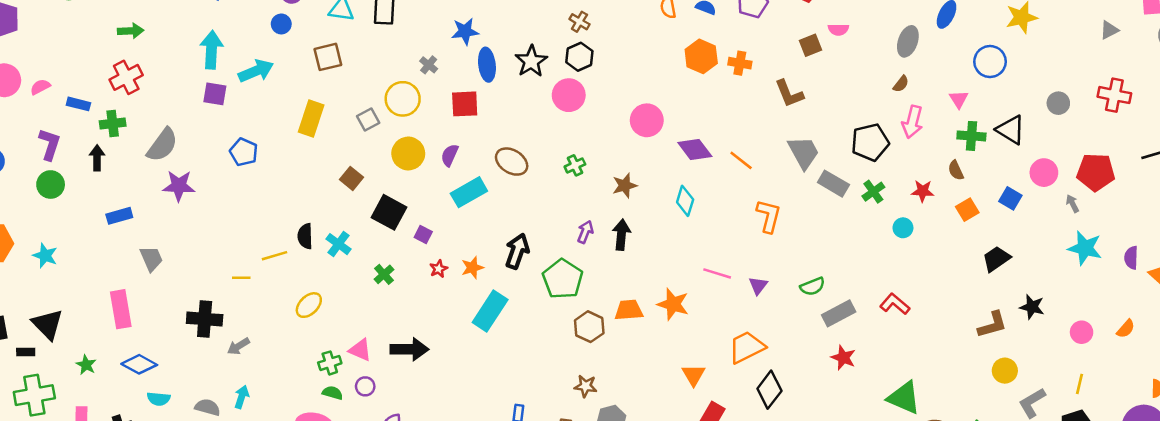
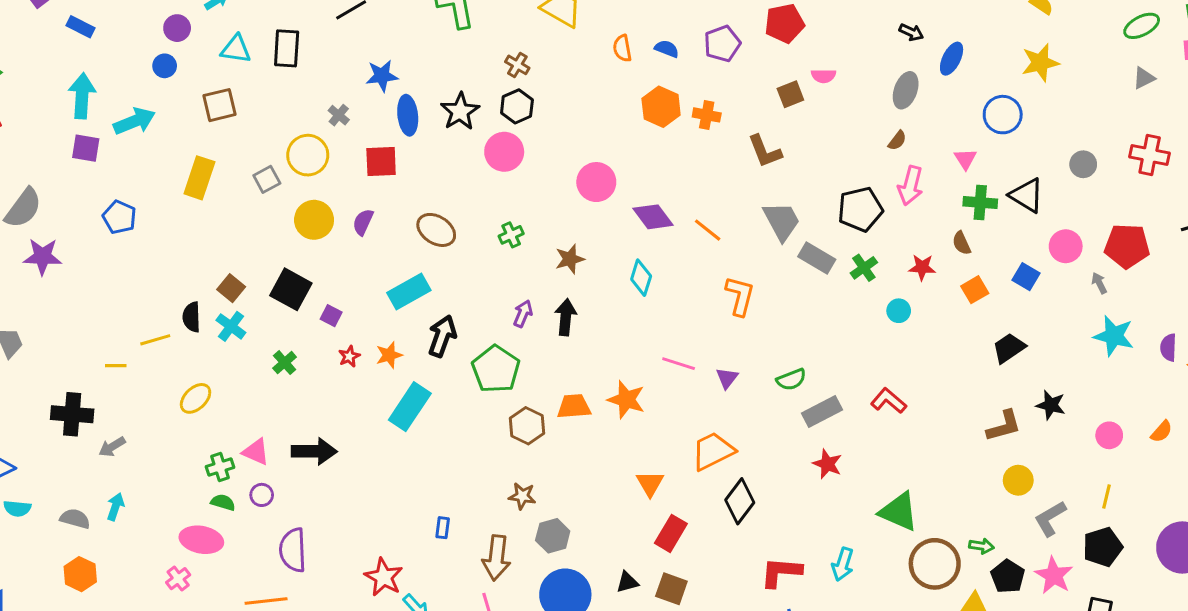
brown square: (352, 178) -> (231, 288), moved
cyan rectangle: (469, 192) -> (409, 292), moved

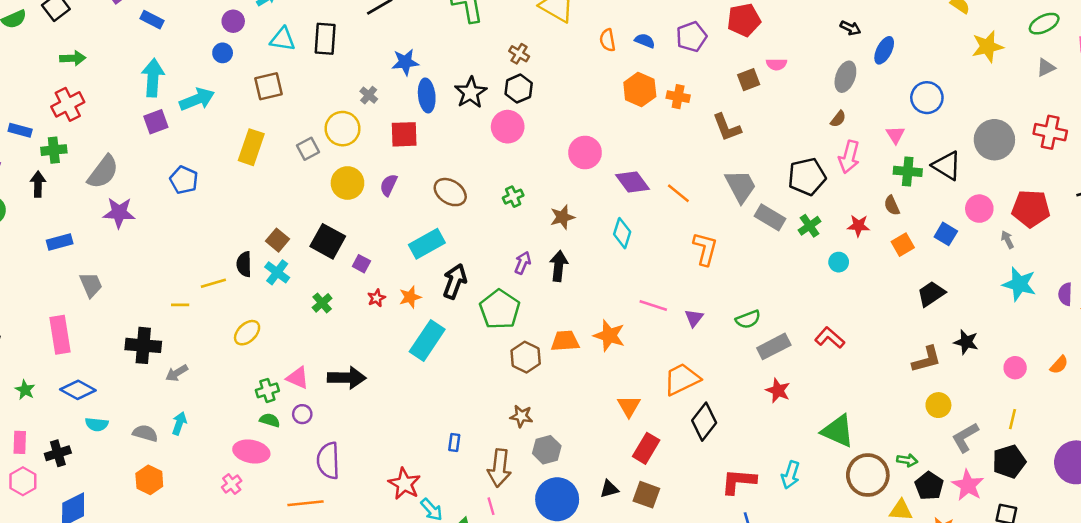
yellow star: (1040, 63) -> (988, 47), moved
purple square: (86, 148) -> (156, 122), turned -30
gray circle: (1083, 164) -> (994, 140), size x1.8

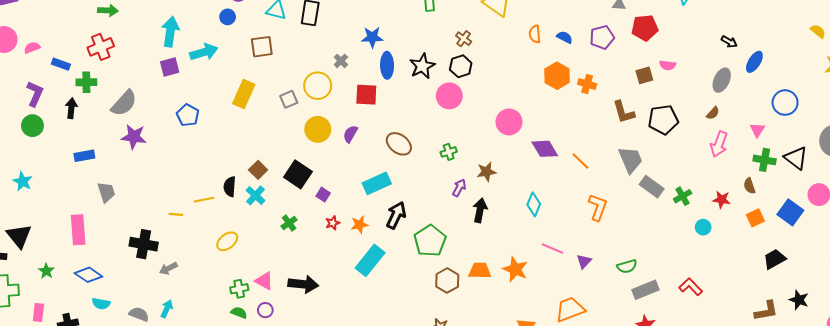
black pentagon: (807, 177) -> (663, 120), moved
cyan diamond: (622, 233) -> (534, 204), moved
blue square: (946, 234) -> (790, 212), size x1.4
purple arrow: (523, 263) -> (459, 188), moved

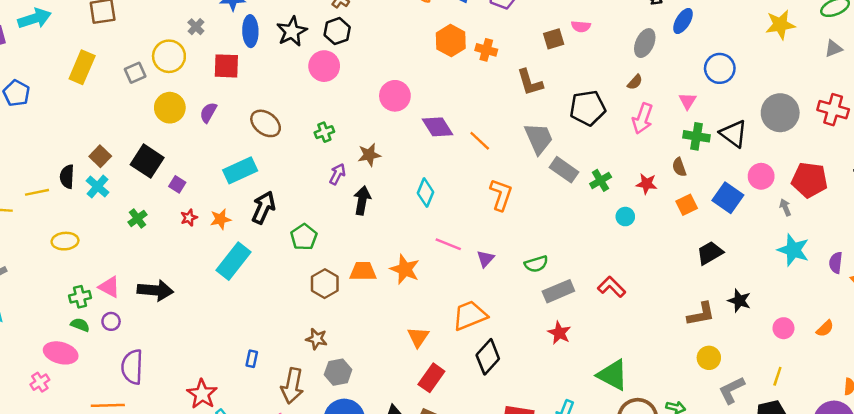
black pentagon: (663, 120) -> (588, 108), moved
yellow ellipse: (227, 241) -> (65, 241), turned 35
green pentagon: (430, 241) -> (304, 237), size x0.7

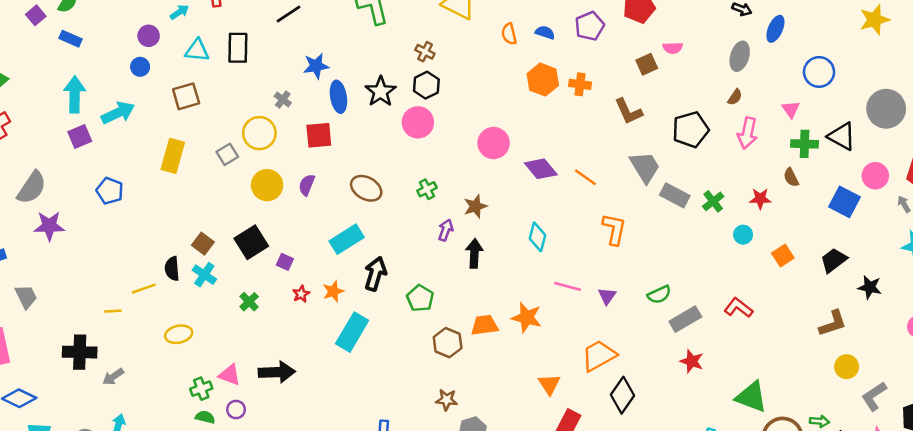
black square: (147, 161) -> (251, 242), turned 32
orange square: (687, 205) -> (783, 255), moved
black star: (739, 301) -> (870, 287), moved

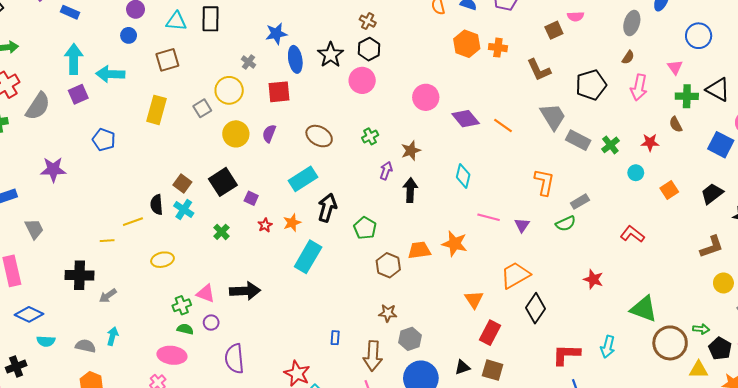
cyan arrow: (118, 113) -> (110, 74), turned -152
gray semicircle: (32, 188) -> (38, 106), moved
orange L-shape: (614, 229) -> (544, 182), moved
gray rectangle: (685, 319) -> (580, 202), moved, size x0.7

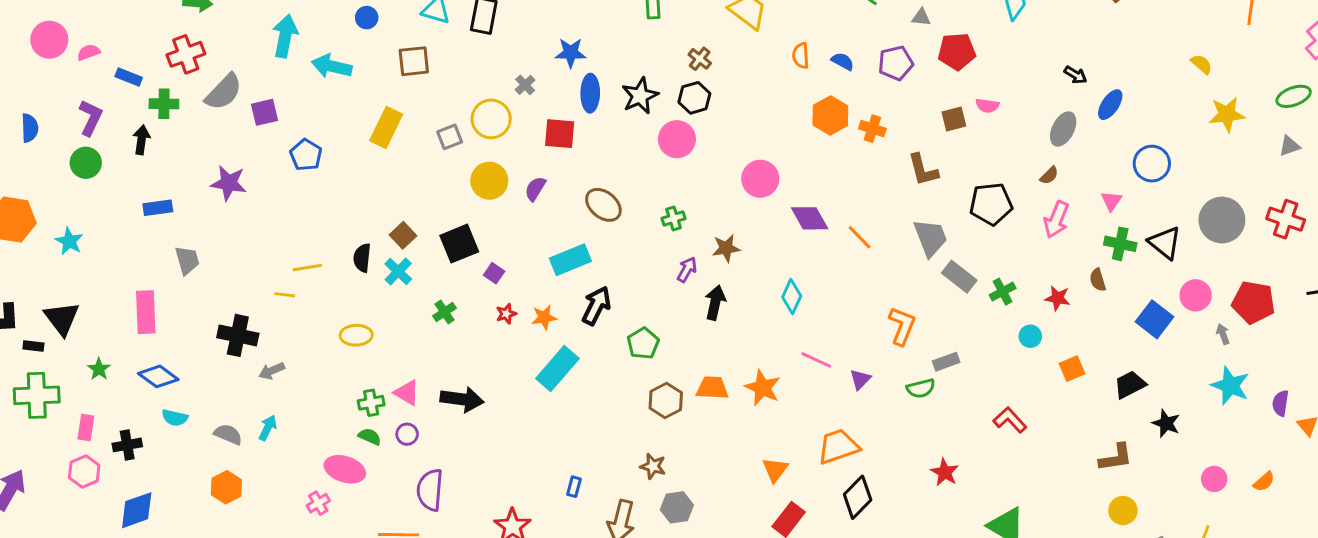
purple square: (78, 94) -> (265, 112), moved
yellow line: (133, 222) -> (307, 268), moved

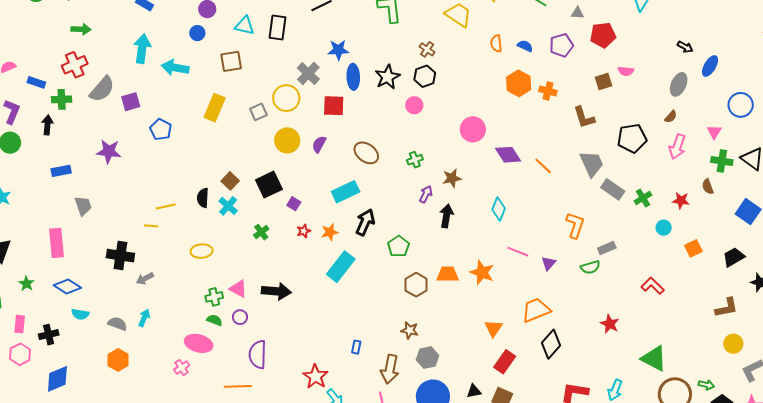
gray cross: (525, 85) -> (308, 73), size x1.6
pink circle: (677, 139) -> (414, 105), size x0.7

